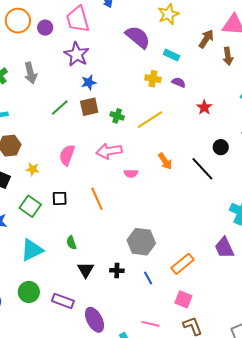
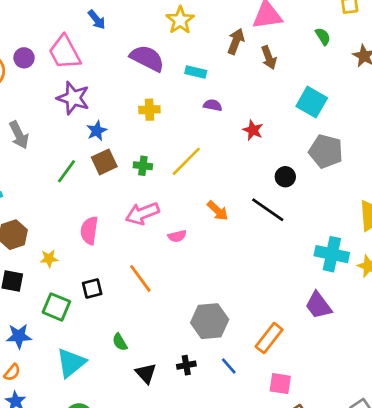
purple circle: (45, 28) -> (24, 58), moved
yellow cross: (153, 79) -> (149, 110), moved

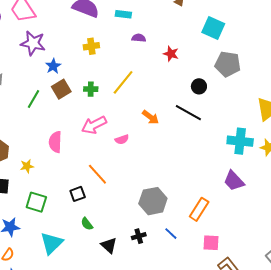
black square: (92, 289) -> (78, 194), moved

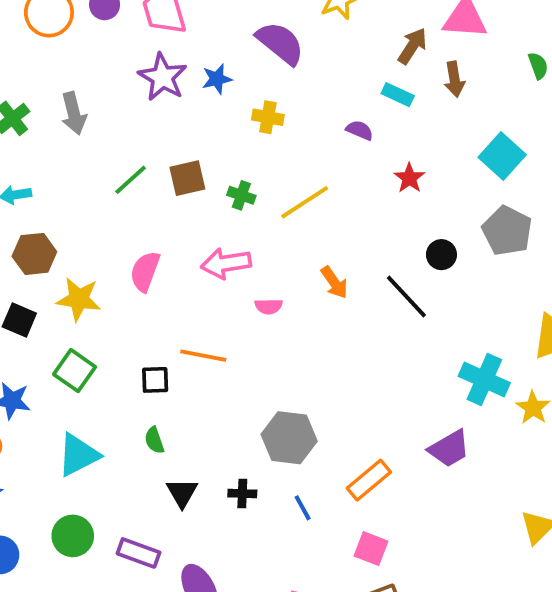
cyan rectangle: (123, 14) -> (398, 95), moved
blue star: (53, 66) -> (217, 79), moved
yellow star: (27, 166) -> (79, 299), size x1.6
orange line: (97, 174) -> (203, 356), turned -55
purple trapezoid: (234, 181) -> (449, 449), turned -95

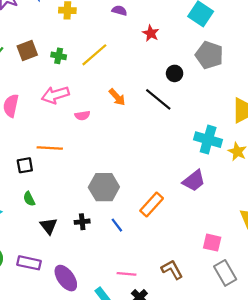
pink square: (371, 549) -> (212, 243), moved

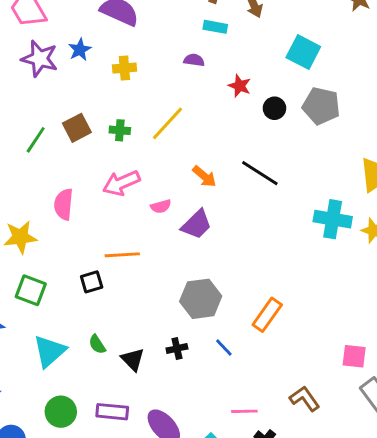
black circle: (175, 73) -> (274, 108), moved
purple trapezoid: (194, 181) -> (197, 224), moved
green semicircle: (29, 199) -> (97, 344), moved

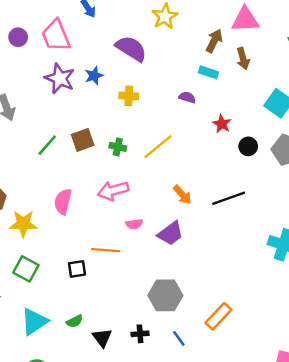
black line: (260, 173) -> (229, 198), turned -60
pink semicircle: (161, 206) -> (134, 224), moved
green semicircle: (97, 344) -> (75, 321), turned -91

